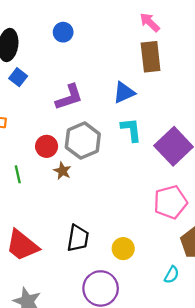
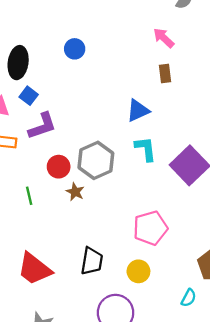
brown rectangle: (151, 57) -> (165, 73), size x0.6
purple L-shape: (69, 97) -> (42, 126), moved
pink pentagon: (170, 202) -> (150, 228), moved

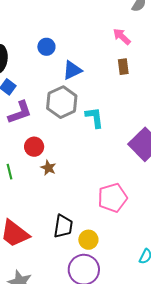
blue triangle: (138, 111) -> (72, 70), moved
cyan L-shape: (146, 149) -> (94, 117), moved
gray hexagon: (96, 160) -> (62, 102), moved
yellow circle: (138, 271) -> (88, 240), moved

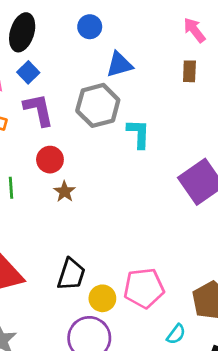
purple L-shape: (20, 112) -> (39, 110), turned -92
pink pentagon: (113, 198) -> (144, 288), moved

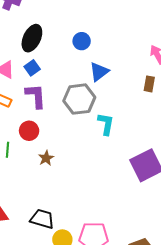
blue triangle: (119, 64) -> (99, 72), turned -30
red circle: (50, 160) -> (29, 131), moved
black trapezoid: (71, 274) -> (42, 219), turned -100

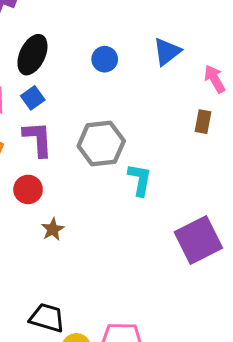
blue triangle: (99, 72) -> (167, 52), moved

